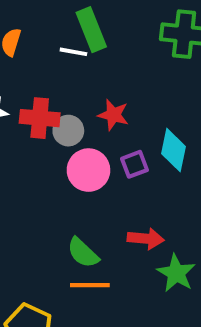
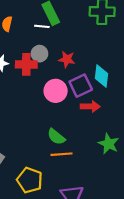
gray circle: (68, 131) -> (39, 54), moved
purple square: (135, 164) -> (81, 86), size x1.5
red arrow: (146, 239) -> (90, 106), moved

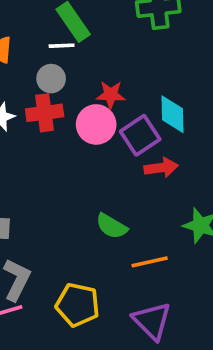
gray circle: (39, 54) -> (51, 79), moved
pink circle: (56, 91) -> (96, 124), moved
orange line: (62, 154) -> (150, 262), moved

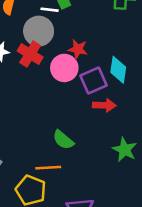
gray circle: (51, 79) -> (39, 31), size x1.5
red cross: (45, 113) -> (30, 54), turned 30
orange line: (150, 262) -> (48, 168), moved

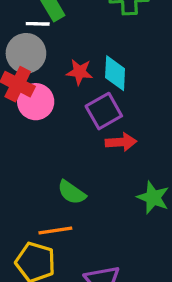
pink circle: (64, 68) -> (36, 102), moved
cyan diamond: (118, 70) -> (115, 73), moved

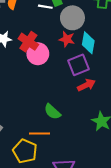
gray circle: (26, 53) -> (72, 18), moved
red arrow: (121, 142) -> (86, 85), turned -30

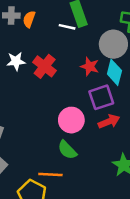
gray circle: (72, 18) -> (113, 44), moved
pink circle: (38, 54) -> (71, 120), moved

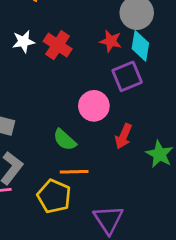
red arrow: (109, 122) -> (123, 136), moved, turned 140
green semicircle: (67, 150) -> (65, 140), moved

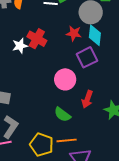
white star: (24, 42) -> (20, 46), moved
green semicircle: (65, 140) -> (62, 114), moved
orange line: (74, 172) -> (67, 140), moved

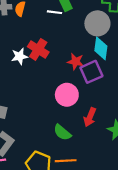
red star: (74, 33) -> (76, 62), moved

